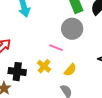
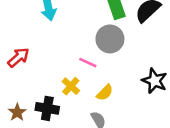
black cross: (17, 72) -> (47, 108), moved

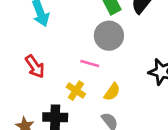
red arrow: (18, 57) -> (35, 66), moved, turned 105

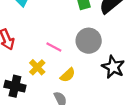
gray circle: (109, 36) -> (89, 41), moved

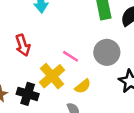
yellow cross: (37, 67) -> (52, 76), size x1.5

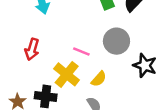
red arrow: (23, 45) -> (32, 49), turned 45

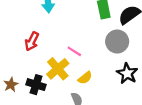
gray circle: (116, 41) -> (117, 42), moved

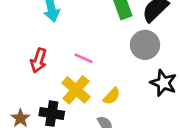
pink line: (74, 51) -> (84, 58), moved

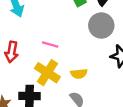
yellow semicircle: (112, 96) -> (79, 74), turned 49

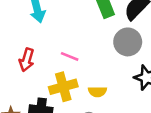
yellow cross: (47, 73) -> (63, 87), turned 35

